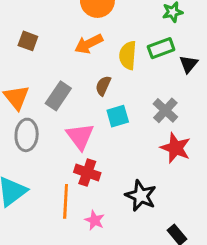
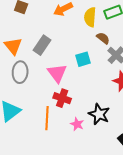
brown semicircle: (103, 86) -> (103, 38), moved, turned 104
pink star: (95, 220) -> (77, 124), moved

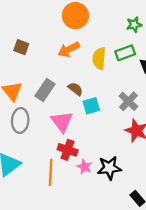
brown semicircle: (103, 38) -> (75, 89), moved
black star: (99, 114) -> (109, 168), turned -30
pink star: (77, 124) -> (84, 167), moved

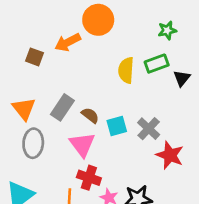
orange arrow: (69, 49) -> (68, 42), moved
brown semicircle: (75, 89) -> (90, 115), moved
gray cross: (128, 101) -> (149, 129), moved

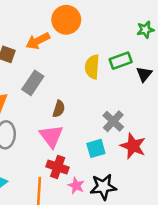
green star: (167, 30) -> (145, 30), moved
gray rectangle: (62, 107) -> (33, 83), moved
brown semicircle: (90, 115) -> (59, 109), turned 70
cyan square: (117, 126) -> (96, 148), moved

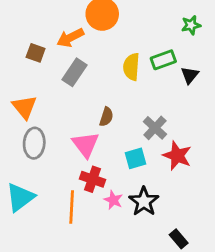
gray rectangle: (33, 83) -> (74, 72), moved
brown semicircle: (59, 109) -> (106, 117), moved
black star: (103, 187) -> (144, 201), turned -30

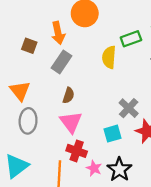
orange arrow: (70, 38) -> (58, 33), turned -75
green rectangle: (163, 60) -> (131, 39), moved
brown semicircle: (106, 117) -> (69, 95), moved

